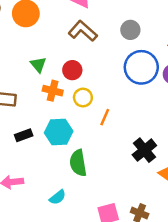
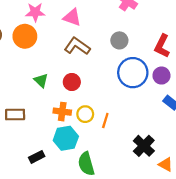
orange cross: (53, 91) -> (62, 112), moved
yellow circle: (83, 98) -> (85, 114), moved
black rectangle: (24, 135) -> (37, 157), moved

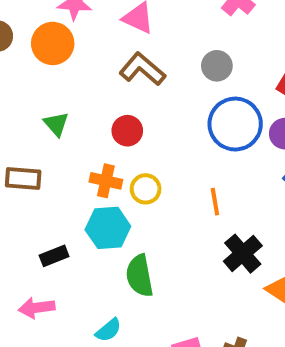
green triangle: (41, 80) -> (56, 124), moved
orange line: (105, 120) -> (215, 202), moved, turned -32

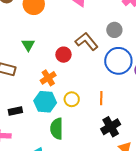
brown L-shape: (142, 69) -> (87, 41), moved
orange cross: (106, 181) -> (48, 78), turned 35
yellow circle: (146, 189) -> (72, 99), moved

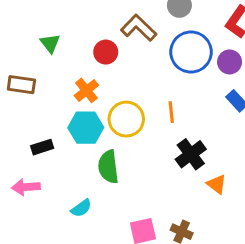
yellow circle: (72, 99) -> (126, 119), size x1.5

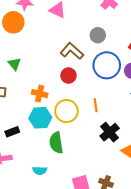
red circle: (106, 52) -> (68, 76), moved
orange cross: (86, 90) -> (40, 94), turned -35
cyan semicircle: (81, 208) -> (40, 171), turned 40

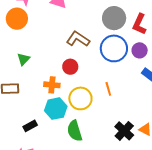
gray circle: (98, 35) -> (114, 18), moved, size x1.5
green triangle: (14, 64) -> (23, 59), turned 32
red circle: (68, 76) -> (70, 67), moved
black cross: (110, 132) -> (124, 131), moved

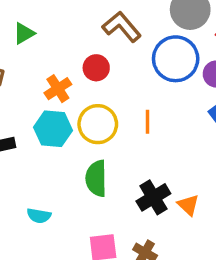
orange cross: (52, 85) -> (58, 89), turned 35
green semicircle: (75, 131) -> (96, 178), moved

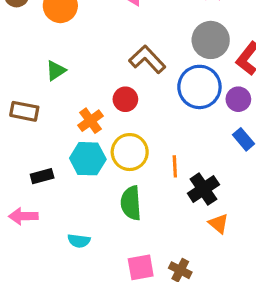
orange line: (147, 122) -> (175, 166), moved
black cross: (153, 197) -> (203, 189), moved

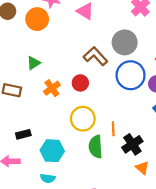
gray circle: (211, 40) -> (125, 42), moved
orange cross: (90, 121) -> (52, 88), moved
cyan hexagon: (88, 159) -> (52, 151), moved
green semicircle: (131, 203) -> (96, 147), moved

